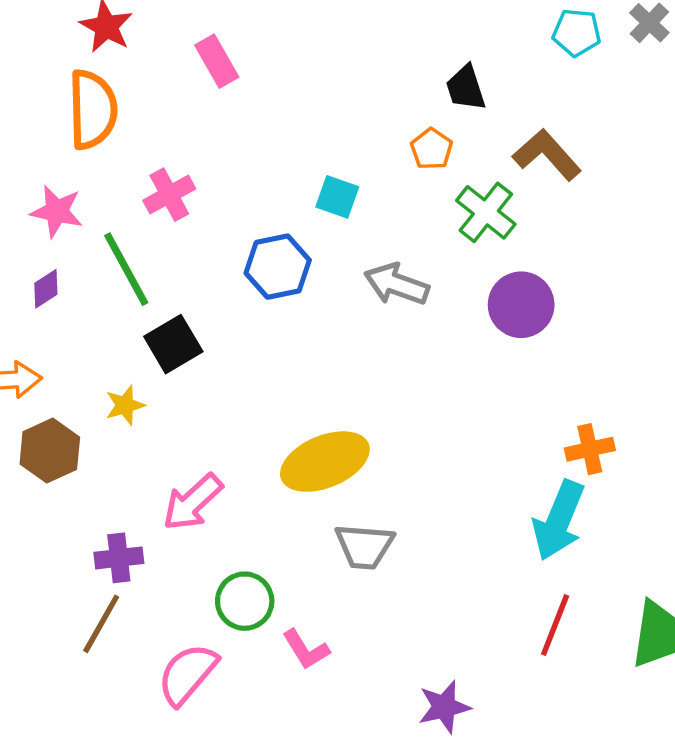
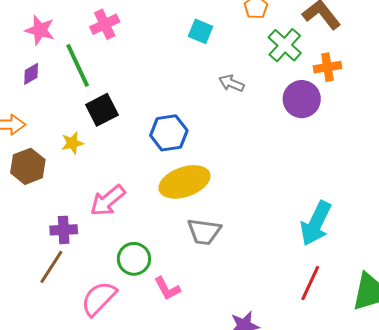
blue hexagon: (278, 267) -> (169, 133), moved
gray arrow: (397, 284) -> (231, 83), size x0.7
orange cross: (590, 449) -> (327, 67), moved

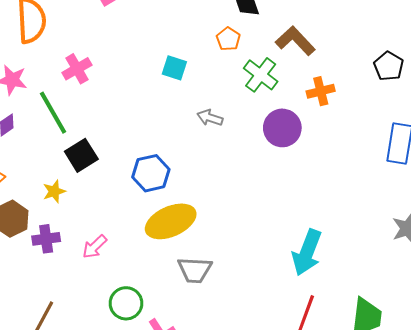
orange cross: (327, 67) -> (321, 91), moved
pink arrow: (108, 201) -> (95, 247), size x0.7
purple cross: (64, 230) -> (46, 239), moved

